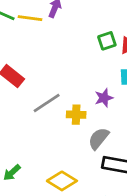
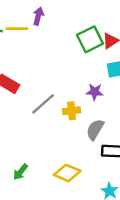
green square: (107, 41) -> (90, 39), size x1.5
purple star: (104, 98) -> (95, 92), turned 30

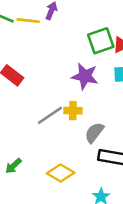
purple star: (95, 92) -> (85, 76), moved, size x1.5
gray line: (43, 104) -> (50, 115), moved

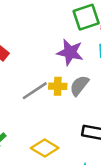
gray semicircle: (94, 133) -> (79, 86), moved

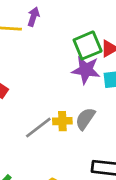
purple star: (70, 52) -> (86, 70), moved

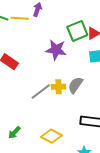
purple star: (86, 70) -> (56, 50), moved

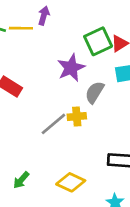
purple star: (56, 50) -> (71, 68), turned -30
gray semicircle: (75, 85) -> (95, 92), moved

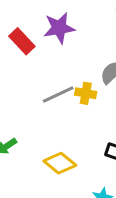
purple star: (71, 68) -> (59, 28), moved

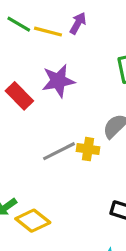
yellow diamond: (60, 163) -> (33, 221), moved

